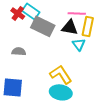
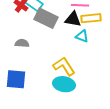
yellow rectangle: (88, 26) -> (91, 18), turned 72
cyan triangle: (79, 44) -> (82, 36), turned -32

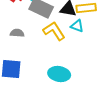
yellow L-shape: (64, 66) -> (54, 31), moved

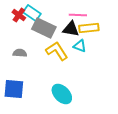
cyan ellipse: (59, 74) -> (62, 94), turned 35

